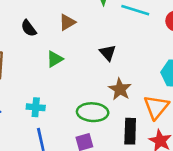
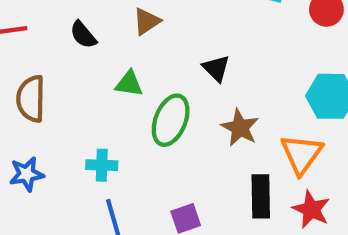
green triangle: (55, 59) -> (129, 84), turned 42
green ellipse: (93, 112) -> (171, 120), moved, turned -68

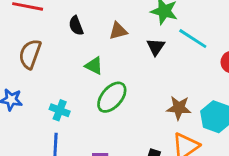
black triangle: (216, 68) -> (156, 47), moved
brown star: (240, 128) -> (179, 108), moved, turned 30

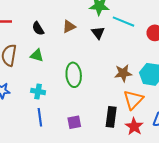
green triangle: (94, 66) -> (37, 55), moved
green ellipse: (112, 97) -> (74, 75), turned -35

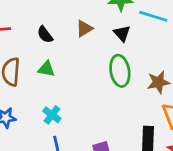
green ellipse: (74, 75) -> (120, 71), moved
cyan cross: (38, 91) -> (52, 115), turned 32

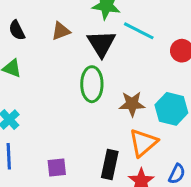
black triangle: (122, 33) -> (101, 44), size x1.5

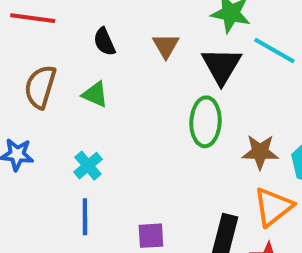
brown triangle: (61, 31) -> (166, 46), turned -42

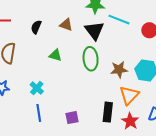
black semicircle: (104, 42) -> (36, 27), turned 56
brown triangle: (166, 46) -> (66, 25), turned -32
green triangle: (95, 94) -> (55, 55), moved

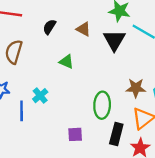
green ellipse: (91, 59) -> (102, 105), moved
blue line: (39, 113) -> (22, 111), moved

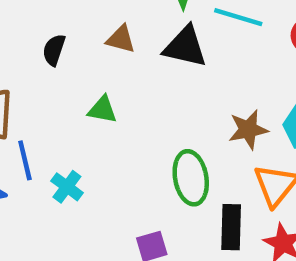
black triangle: (114, 40) -> (185, 47), turned -35
blue line: (22, 111) -> (25, 160), moved

